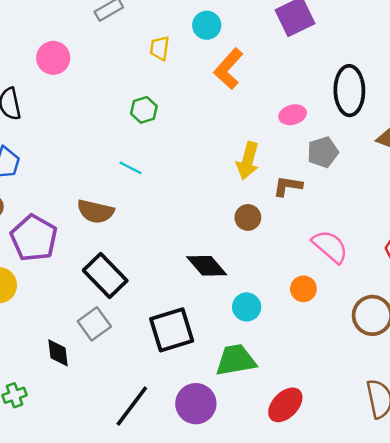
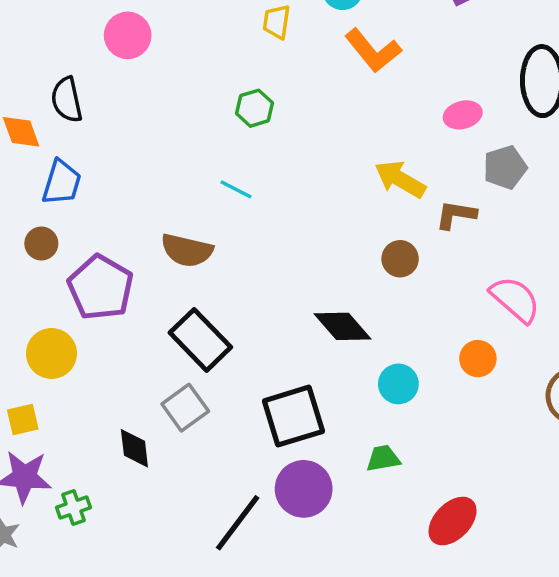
orange L-shape: (228, 69) -> (373, 51), turned -81
yellow arrow: (248, 161) -> (400, 179), turned 105
green trapezoid: (236, 360) -> (383, 458), size x0.6
purple circle: (196, 404) -> (304, 489), moved

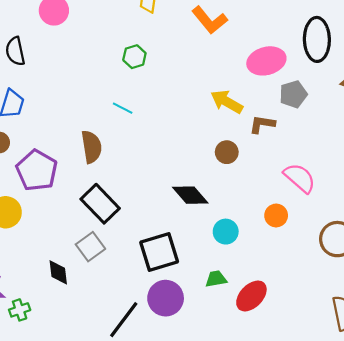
pink ellipse: (463, 115) -> (266, 61), size x1.6
brown semicircle: (187, 250) -> (91, 147), turned -112
red ellipse: (453, 521) -> (251, 296), moved

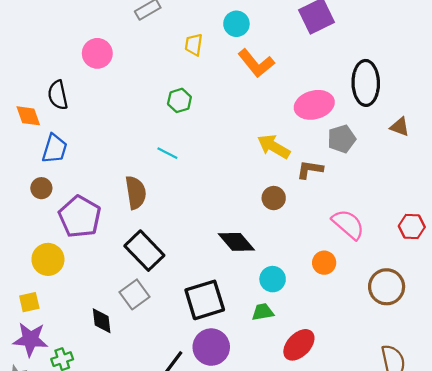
green trapezoid: (216, 279) -> (263, 312), moved

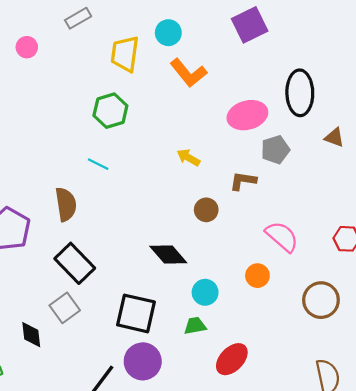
yellow trapezoid: (194, 45) -> (125, 54), size x1.6
pink circle: (97, 53) -> (27, 47), moved, size x0.7
green hexagon: (179, 100) -> (110, 111), size x1.4
yellow arrow: (274, 147) -> (188, 157), moved, size x0.7
black square: (205, 300) -> (136, 313), turned 30

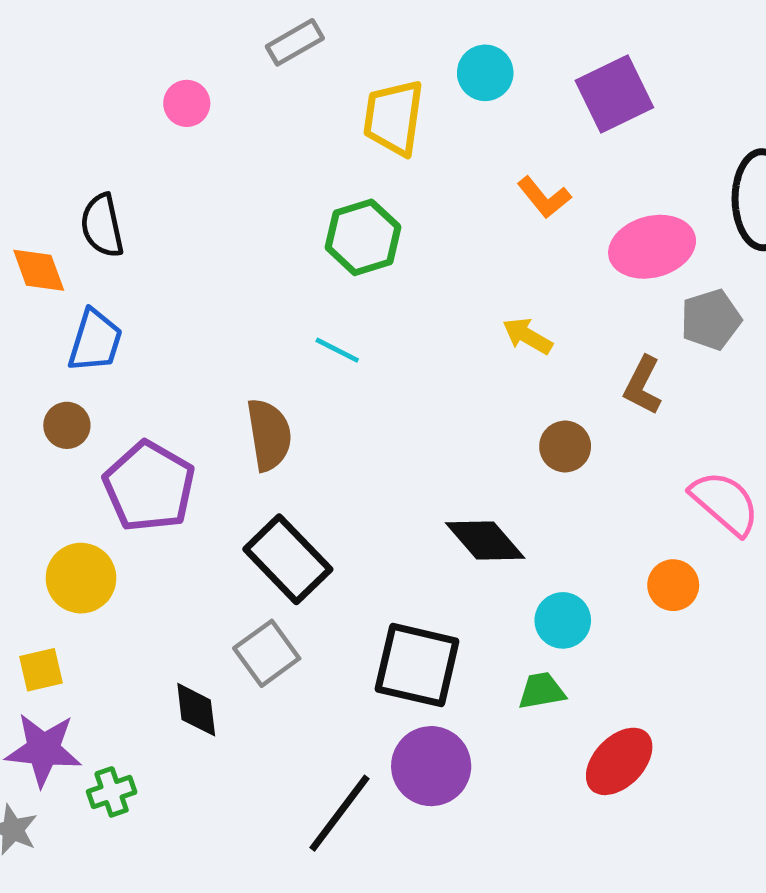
purple square: (250, 25) -> (614, 94), moved
orange L-shape: (188, 73) -> (544, 197), moved, size x0.7
brown L-shape: (243, 181) -> (643, 385), turned -72

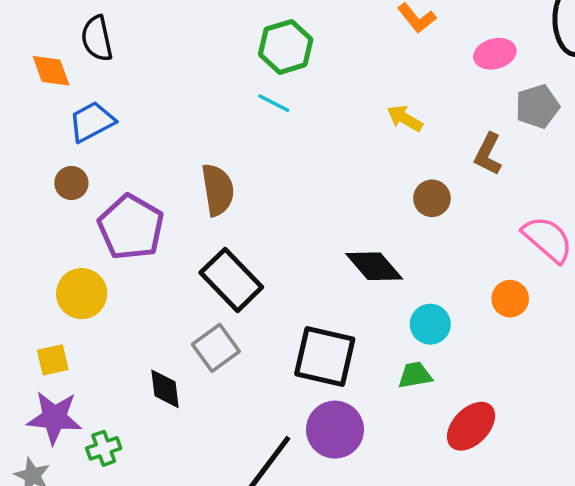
pink ellipse: (652, 247) -> (495, 54), size x0.7
blue trapezoid: (95, 341) -> (92, 122), turned -135
cyan line: (337, 350) -> (274, 103), moved

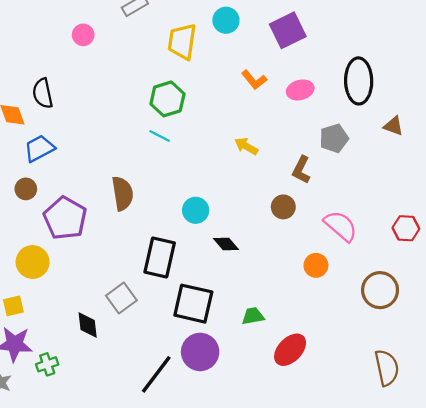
pink ellipse: (495, 54) -> (300, 90), moved
brown circle: (432, 198) -> (283, 207), moved
black diamond: (374, 266) -> (226, 244), size x0.7
black rectangle: (231, 280) -> (160, 258), moved, turned 57
cyan circle: (430, 324) -> (196, 210), moved

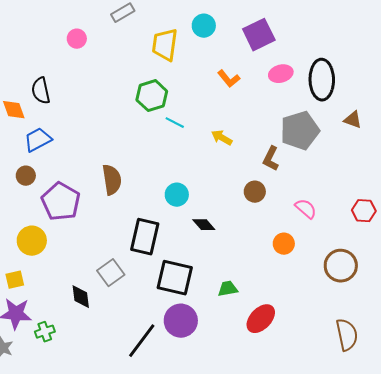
pink ellipse: (300, 90) -> (281, 74), moved
cyan line: (160, 136) -> (175, 123), moved
gray pentagon: (334, 138) -> (300, 131), size x1.5
pink semicircle: (341, 226) -> (306, 209), size x0.7

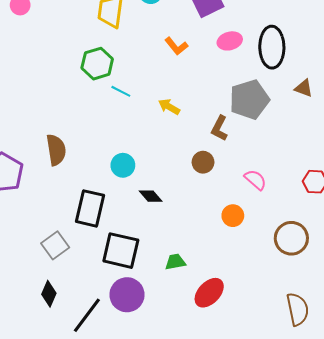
black diamond: (81, 297) -> (49, 294), moved, turned 30

